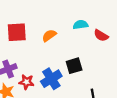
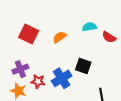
red square: (17, 32) -> (29, 34), turned 30
black square: (74, 66) -> (83, 66), turned 35

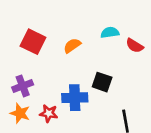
blue cross: (62, 78) -> (75, 98), turned 30
red star: (38, 81) -> (49, 113), moved

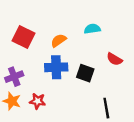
red semicircle: (135, 46) -> (114, 59), moved
blue cross: (75, 98) -> (56, 67), moved

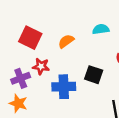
blue cross: (56, 67) -> (64, 87), moved
red star: (38, 101) -> (41, 66), moved

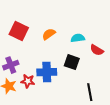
cyan semicircle: (101, 29) -> (78, 38), moved
red star: (41, 66) -> (28, 81), moved

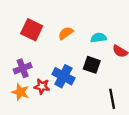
blue cross: (47, 72) -> (63, 76), turned 30

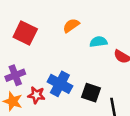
orange semicircle: (66, 33) -> (71, 26), moved
black square: (92, 65) -> (91, 93), moved

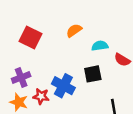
black square: (91, 93) -> (93, 74), moved, turned -30

